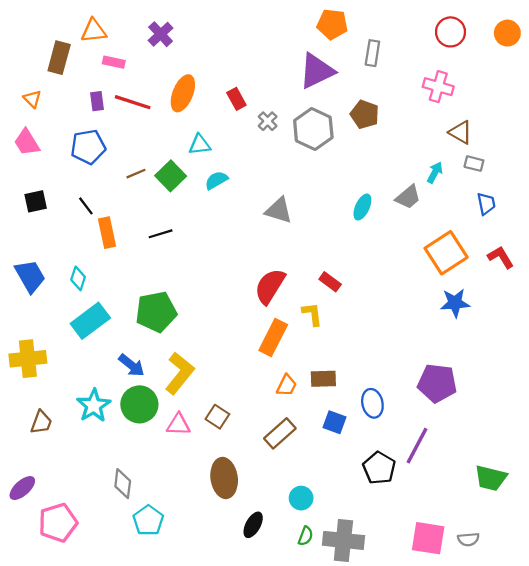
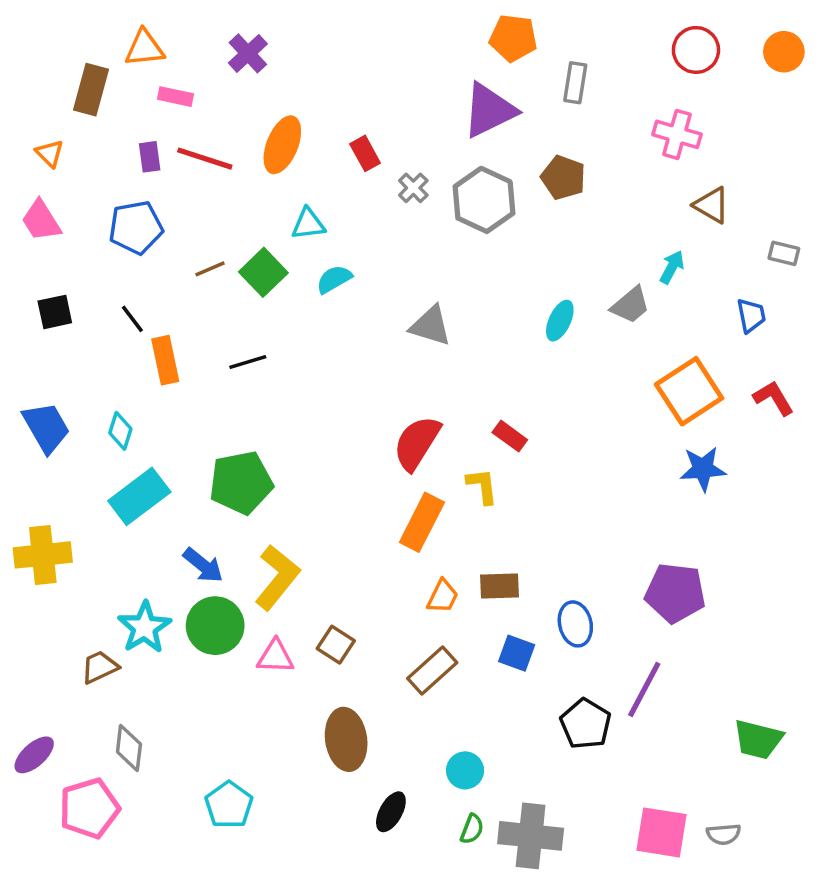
gray rectangle: (474, 164) -> (784, 253), moved
brown trapezoid: (41, 422) -> (100, 667), moved, turned -135
gray diamond: (123, 484) -> (129, 748), moved

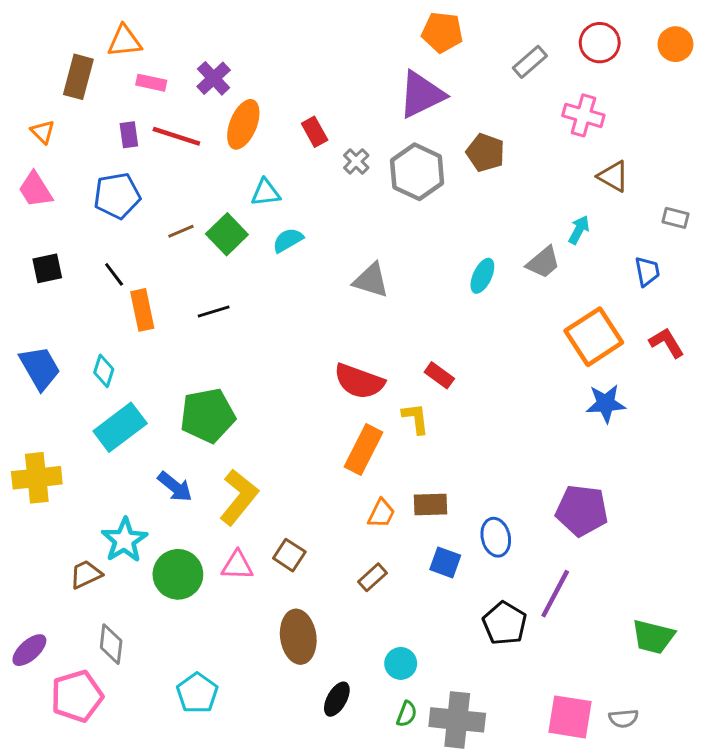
purple cross: (248, 53) -> (214, 78), moved
gray rectangle: (575, 83) -> (530, 62), moved, turned 40
red semicircle: (417, 443) -> (359, 381), turned -102
green circle: (215, 626) -> (178, 574), moved
brown rectangle: (432, 670) -> (372, 577), size x0.7

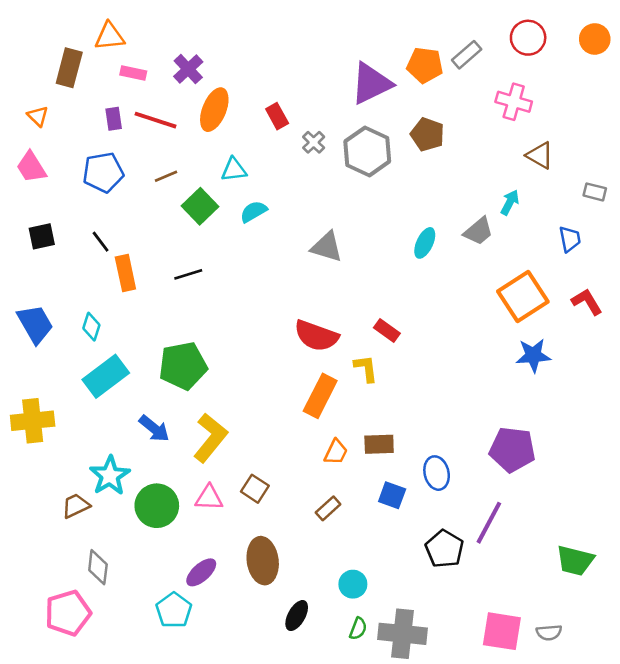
orange pentagon: (442, 32) -> (425, 65), moved
brown line: (181, 231) -> (166, 176), moved
purple ellipse: (29, 650) -> (201, 572), moved

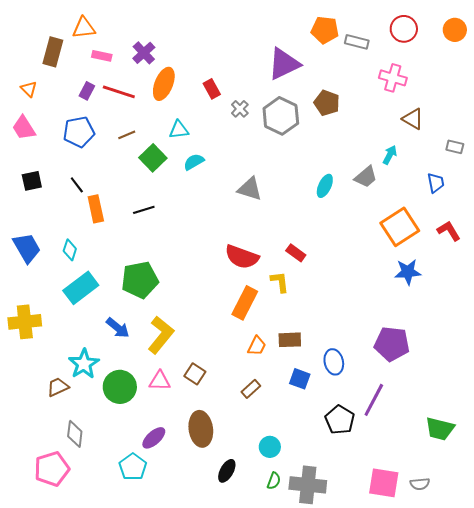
gray rectangle: (467, 55) -> (357, 42), turned 55
orange pentagon: (425, 65) -> (325, 30), moved
purple rectangle: (114, 119) -> (87, 91), turned 36

